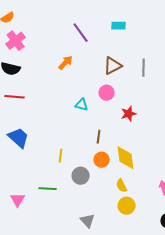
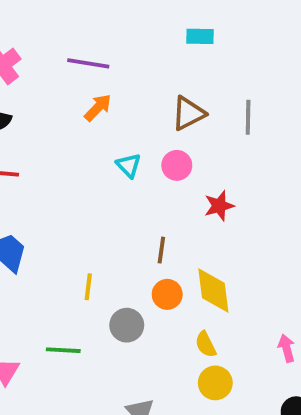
purple line: (81, 33) -> (88, 63), moved, turned -45
cyan triangle: (82, 105) -> (129, 165), moved, turned 32

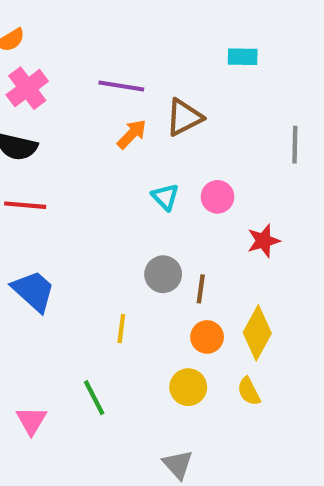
brown triangle: (188, 113) -> (184, 117), moved
yellow diamond: (213, 291) -> (257, 333), turned 36
gray circle: (127, 325) -> (163, 274), moved
green line: (63, 350) -> (94, 398), turned 60
yellow circle: (215, 383) -> (188, 387), moved

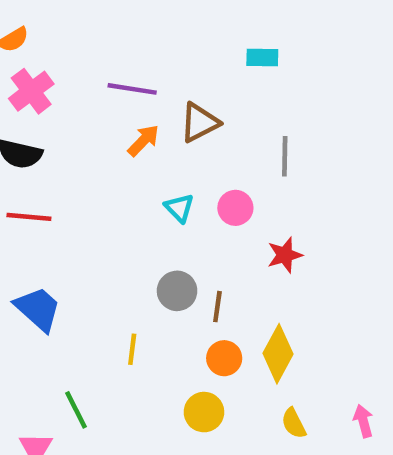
gray line: (295, 145) -> (285, 156), moved
yellow semicircle: (249, 391) -> (294, 423), moved
green line: (94, 398) -> (76, 410), moved

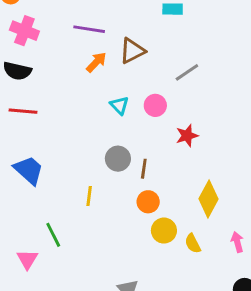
pink cross: (31, 91) -> (24, 31), turned -32
gray line: (285, 156) -> (187, 72), turned 55
yellow diamond: (278, 354) -> (209, 199), moved
yellow circle: (204, 412) -> (164, 231), moved

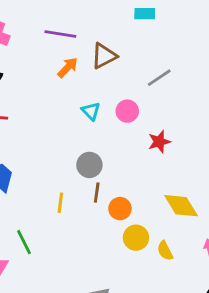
brown line: (144, 169) -> (97, 193), moved
yellow diamond: (209, 199) -> (181, 206), turned -60

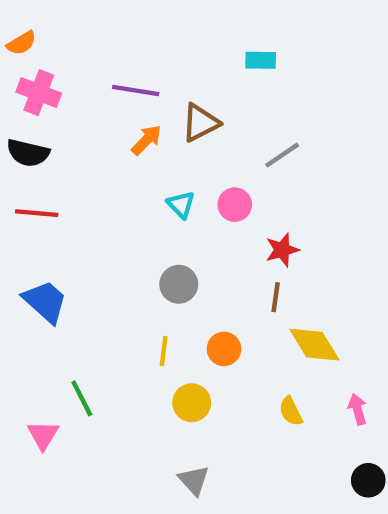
brown line: (97, 193) -> (276, 297), moved
yellow line: (60, 203) -> (164, 351), moved
yellow circle: (136, 238) -> (192, 403), moved

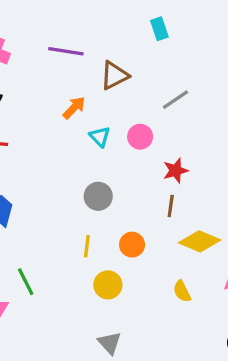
cyan rectangle: (261, 60) -> (159, 29), turned 70
orange arrow: (146, 140) -> (74, 108), moved
yellow diamond: (314, 345) -> (200, 241), turned -36

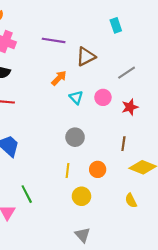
red star: (176, 171) -> (130, 107), moved

